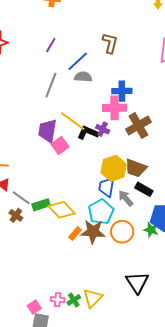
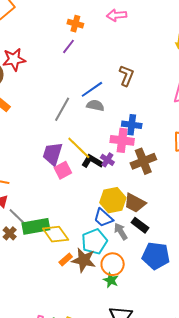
purple line: (51, 45) -> (68, 46), moved
blue trapezoid: (106, 187) -> (103, 218), turned -65
green rectangle: (41, 205) -> (36, 226), size x1.5
green star: (151, 230) -> (111, 280), moved

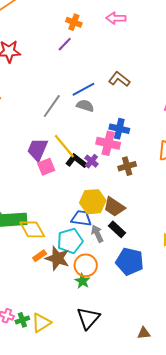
brown L-shape: (126, 76) -> (119, 79), turned -80
brown cross: (143, 161) -> (127, 166), size x0.7
blue trapezoid: (103, 218) -> (81, 218), turned 140

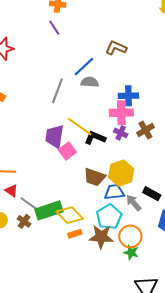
purple line: (65, 44) -> (54, 28), turned -63
purple cross: (91, 161) -> (121, 133), moved
brown trapezoid: (114, 207) -> (94, 177), moved
orange rectangle: (40, 256) -> (75, 234), moved, turned 32

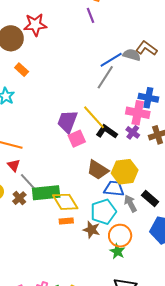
gray semicircle: (90, 82) -> (132, 55), moved
gray line: (57, 91) -> (105, 77), moved
brown star: (101, 237) -> (92, 230), size x0.7

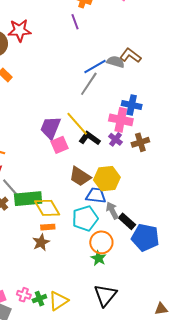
black rectangle: (150, 198) -> (127, 221), moved
brown star: (92, 230) -> (41, 242), moved, turned 30

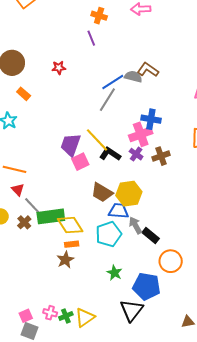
red star: (20, 30) -> (59, 68), moved, size x0.6
pink cross: (121, 120) -> (141, 134), turned -30
blue pentagon: (145, 237) -> (147, 286), moved
orange circle: (101, 242) -> (171, 261), moved
green star: (99, 258) -> (114, 273), moved

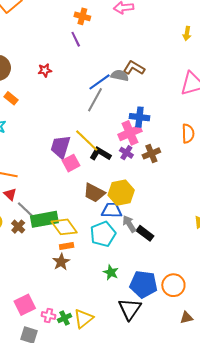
orange circle: (171, 261) -> (173, 285), moved
pink square: (26, 316) -> (25, 305), moved, size x1.5

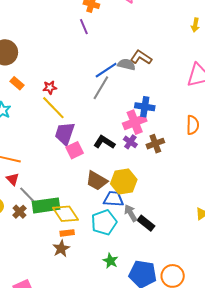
red star: (45, 70) -> (50, 87), moved
yellow line: (87, 141) -> (53, 108), moved

